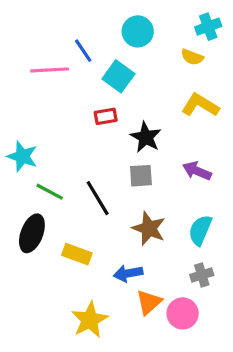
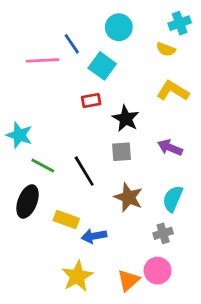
blue arrow: (128, 273) -> (94, 236), moved
gray cross: (202, 275) -> (163, 233), moved
orange triangle: (149, 302) -> (128, 280), moved

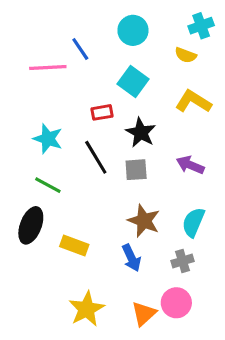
cyan square: (102, 66) -> (133, 81), moved
cyan star: (19, 135) -> (48, 139), moved
black line: (84, 171) -> (96, 157), moved
blue arrow: (94, 236) -> (131, 258), moved, turned -105

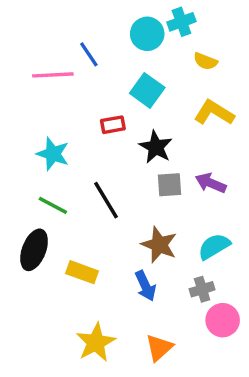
cyan cross: (201, 26) -> (181, 22), moved
black line: (96, 157) -> (106, 200), moved
gray square: (136, 170) -> (169, 185), moved
cyan semicircle: (193, 222) -> (214, 246), turned 36
pink circle: (176, 303) -> (223, 320), moved

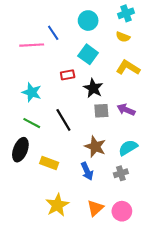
cyan cross: (181, 22) -> (126, 13), moved
pink circle: (223, 320) -> (122, 211), moved

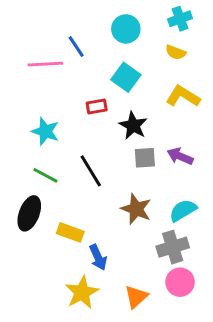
blue arrow: (87, 171) -> (98, 257), moved
gray cross: (121, 173) -> (173, 247), size x1.5
pink circle: (122, 211) -> (180, 282), moved

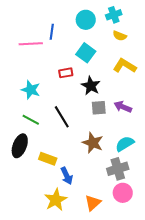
cyan cross: (180, 19) -> (114, 15), moved
blue line: (76, 47) -> (52, 32), turned 42

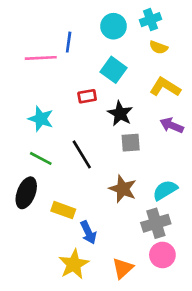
purple arrow: (123, 107) -> (172, 125), moved

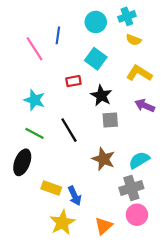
pink line: (41, 58) -> (34, 49), turned 60
yellow rectangle: (63, 210) -> (51, 188), moved

